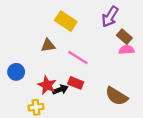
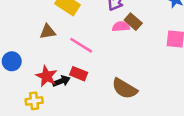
pink semicircle: (127, 50) -> (121, 27), moved

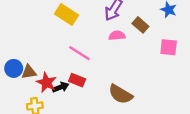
brown rectangle: (133, 22) -> (140, 25), moved
brown triangle: (48, 32) -> (29, 72), moved

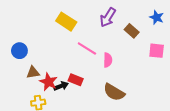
pink semicircle: (117, 36) -> (108, 60), moved, turned 96
pink line: (79, 53) -> (87, 49), moved
blue circle: (14, 68) -> (19, 51), moved

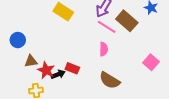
brown rectangle: (132, 31) -> (127, 21), size x1.5
pink line: (87, 49) -> (107, 27), moved
pink square: (157, 51) -> (151, 62), moved, turned 35

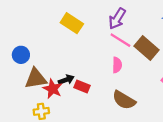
brown rectangle: (127, 21) -> (147, 48), moved
brown triangle: (31, 61) -> (36, 79), size x1.5
black arrow: (58, 74) -> (66, 80), moved

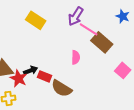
pink line: (120, 40) -> (89, 29), moved
brown semicircle: (124, 100) -> (62, 88), moved

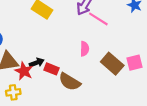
brown rectangle: (102, 42) -> (112, 64), moved
pink square: (123, 70) -> (135, 63), turned 35

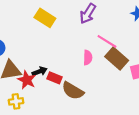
pink line: (98, 19) -> (107, 41), moved
brown rectangle: (112, 64) -> (117, 59), moved

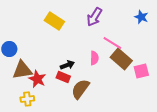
black arrow: (40, 71) -> (67, 65), moved
brown semicircle: (73, 91) -> (80, 89), turned 95

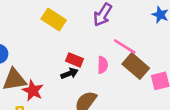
red rectangle: (63, 77) -> (74, 60), moved

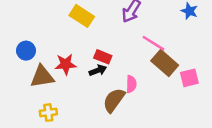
pink semicircle: (103, 65) -> (131, 84), moved
red star: (33, 91) -> (66, 64), moved, turned -30

